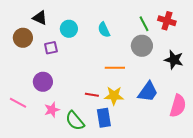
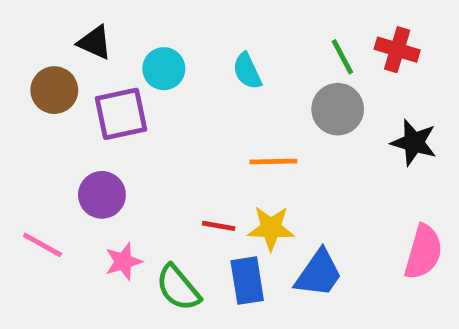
purple square: (51, 48) -> (121, 114), size x1.6
blue trapezoid: (148, 92) -> (319, 273), moved

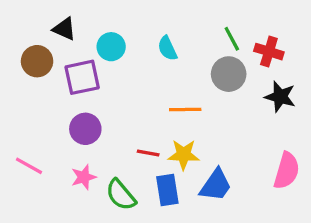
red cross: (397, 50) -> (269, 52), moved
purple circle: (102, 195) -> (85, 129), moved

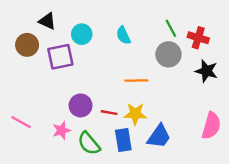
purple circle: (85, 129) -> (81, 105), moved

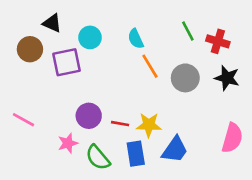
gray circle: (168, 54) -> (185, 78), moved
orange line: (136, 81) -> (150, 66), moved, turned 60
pink line: (21, 122) -> (23, 120), moved

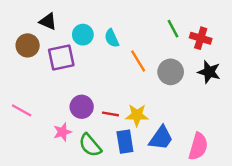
cyan semicircle: (136, 39) -> (112, 38), moved
pink semicircle: (232, 138) -> (198, 146), moved

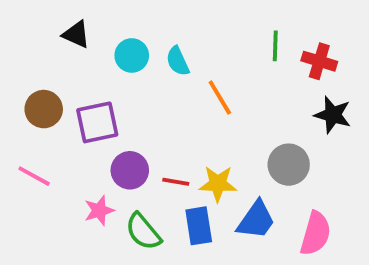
green line: (173, 29) -> (275, 46), turned 30
brown circle: (28, 45) -> (44, 109), moved
purple square: (61, 57) -> (97, 122), moved
gray circle: (171, 72) -> (289, 165), moved

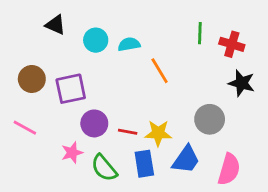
cyan semicircle: (178, 61) -> (129, 44), turned 105

